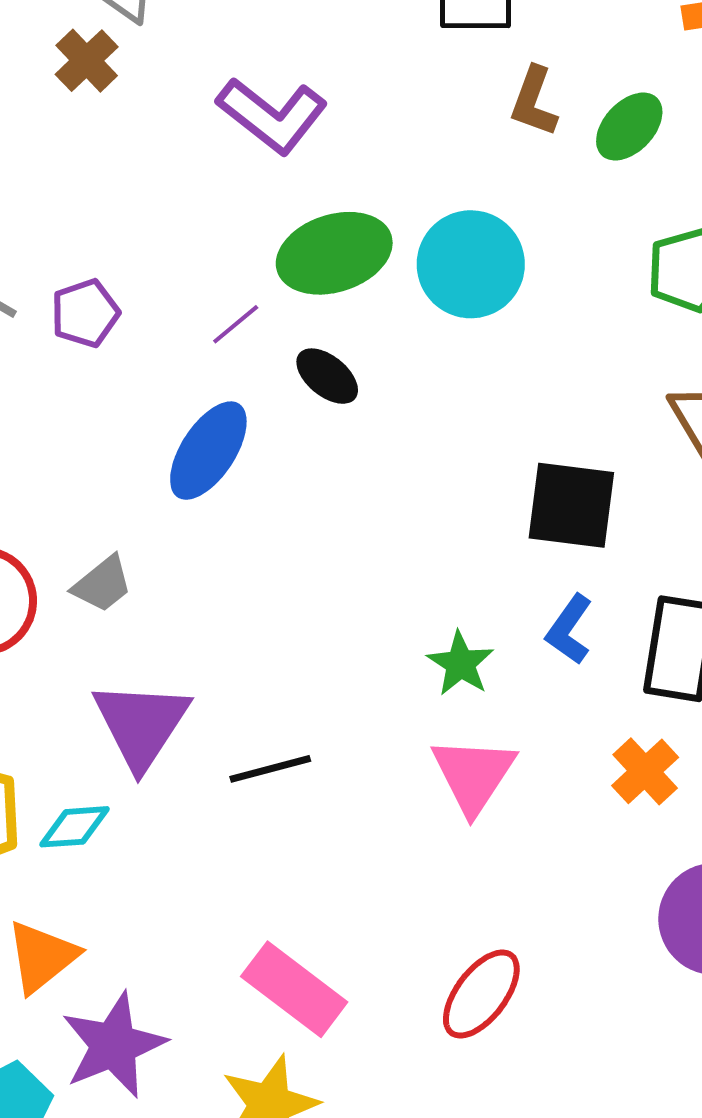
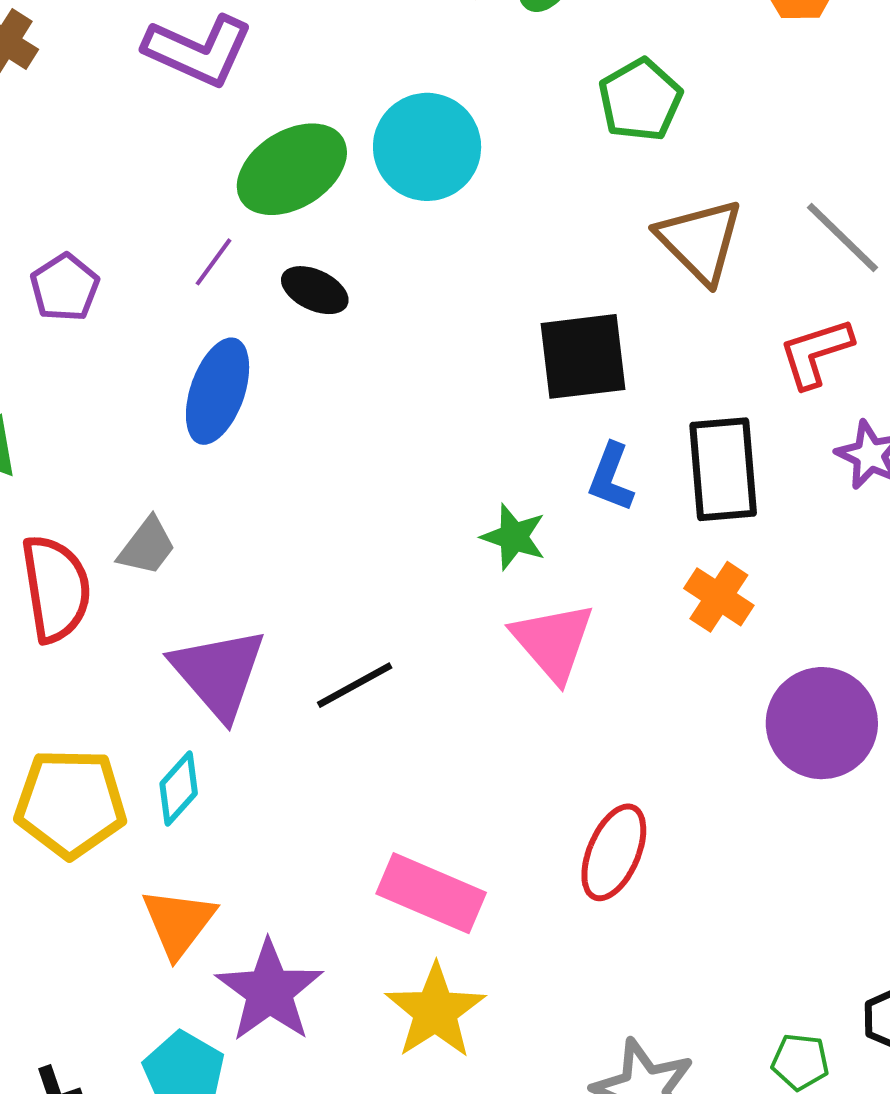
cyan diamond: (74, 827) -> (179, 789), turned -30

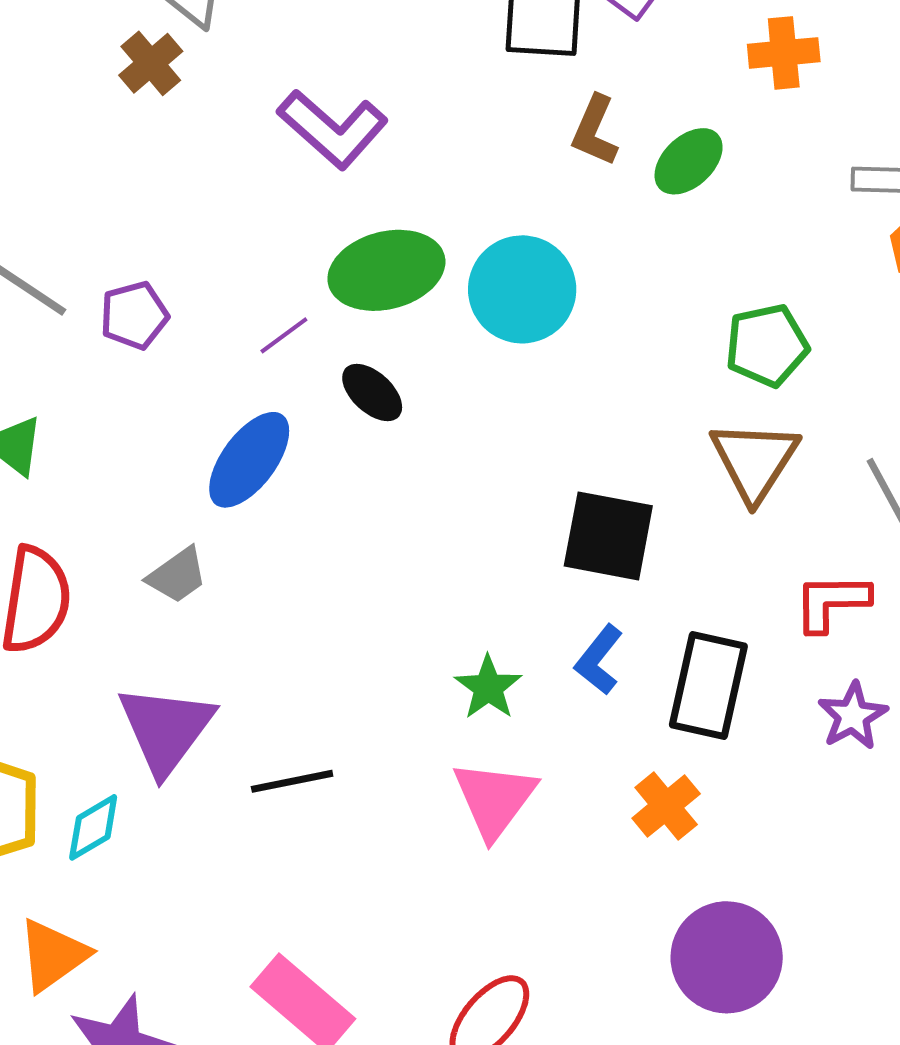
green pentagon: (640, 100) -> (767, 345), moved
gray trapezoid: (147, 546) -> (177, 575), moved

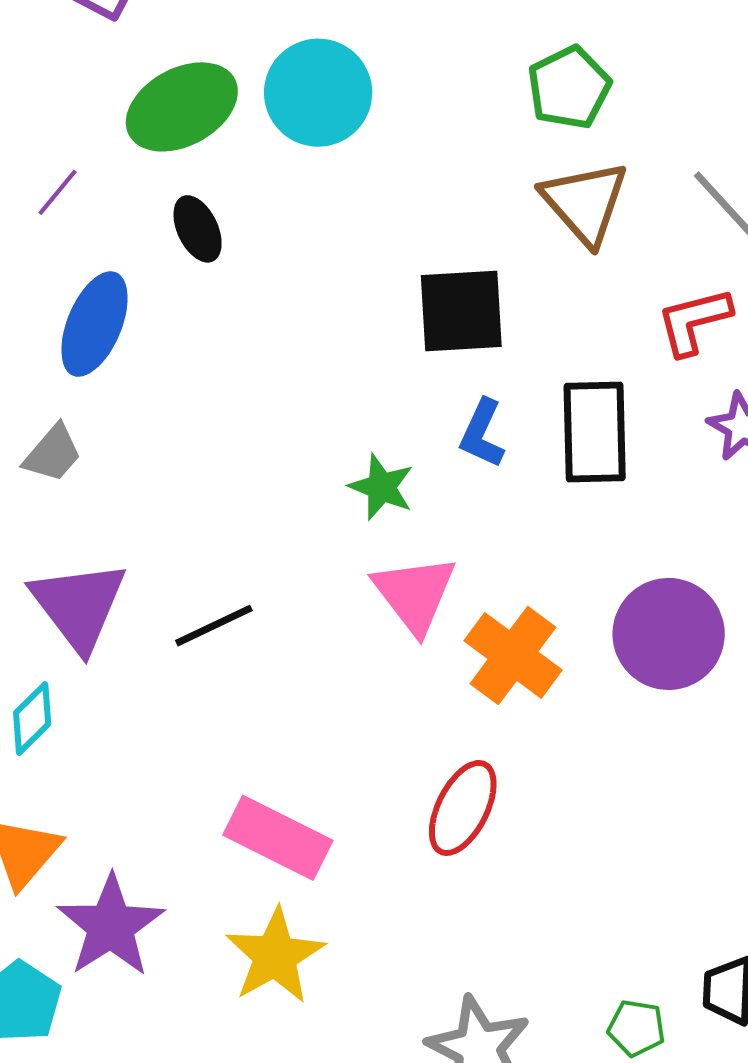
purple line: (284, 335) -> (58, 192), moved
black ellipse: (372, 392) -> (198, 229), turned 36
orange cross: (666, 806) -> (513, 655), moved, size x1.4
purple circle: (727, 957) -> (669, 634), moved

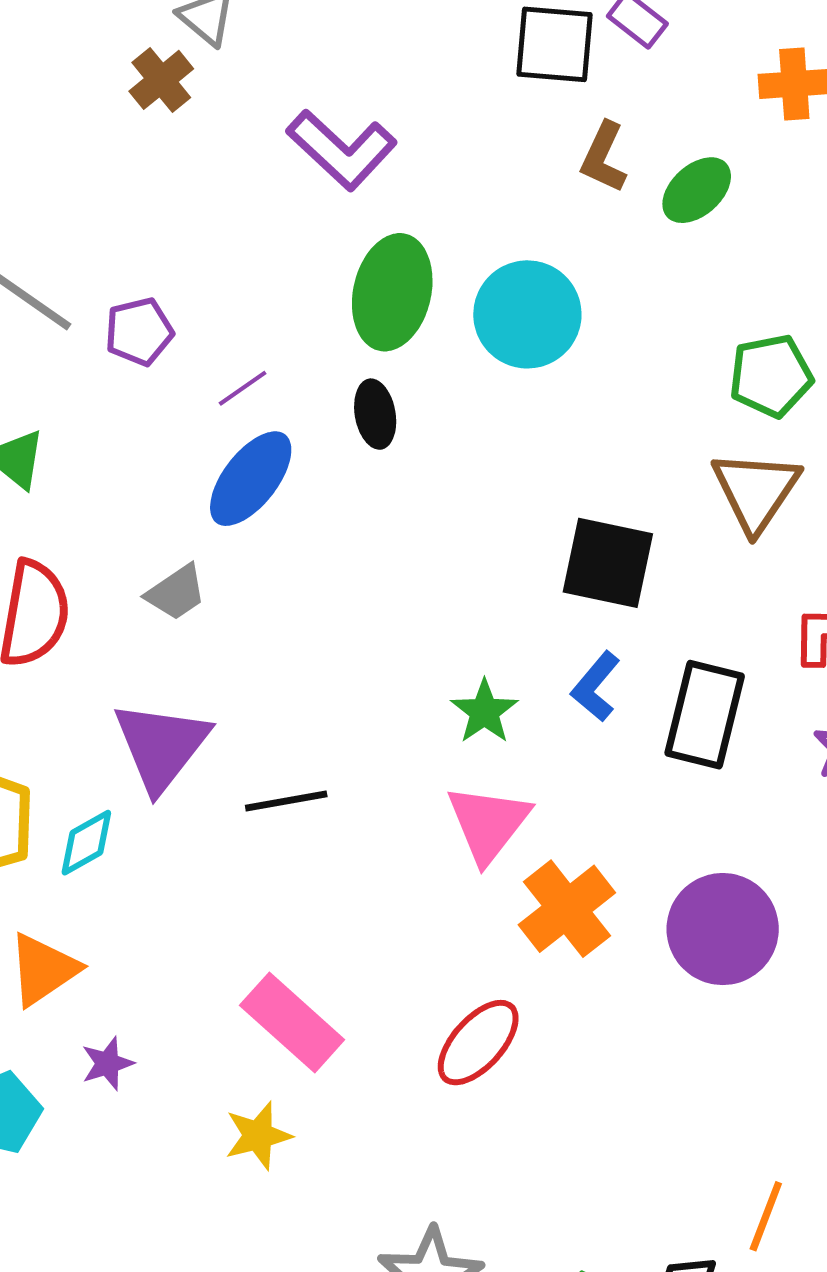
green ellipse: (182, 107) -> (392, 292), turned -64
purple line: (58, 192) -> (243, 388), moved
purple star: (111, 926) -> (107, 1063), size x0.5
yellow star: (275, 956) -> (258, 1136), size x0.7

